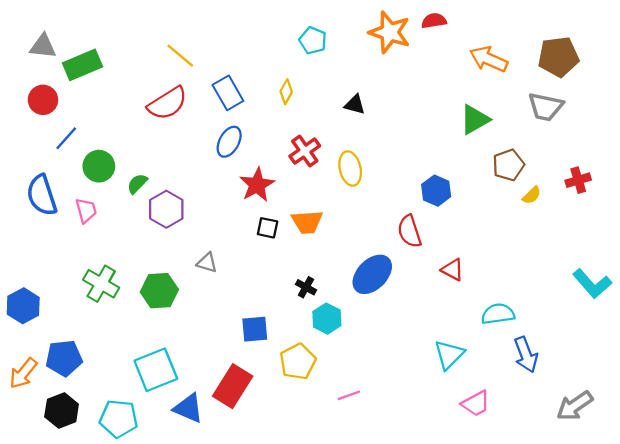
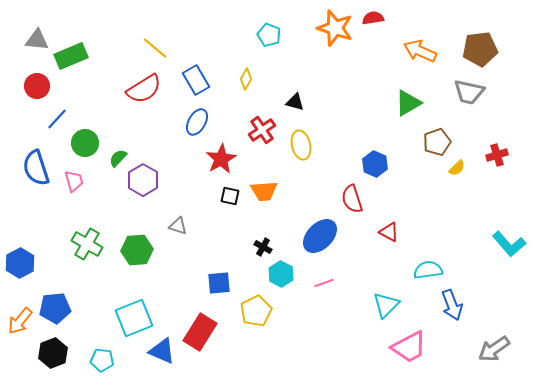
black triangle: (355, 104) -> (295, 102), moved
pink line: (349, 395) -> (324, 283), moved
pink trapezoid: (476, 404) -> (409, 347), size x1.4
cyan pentagon: (119, 419) -> (102, 360), size x0.7

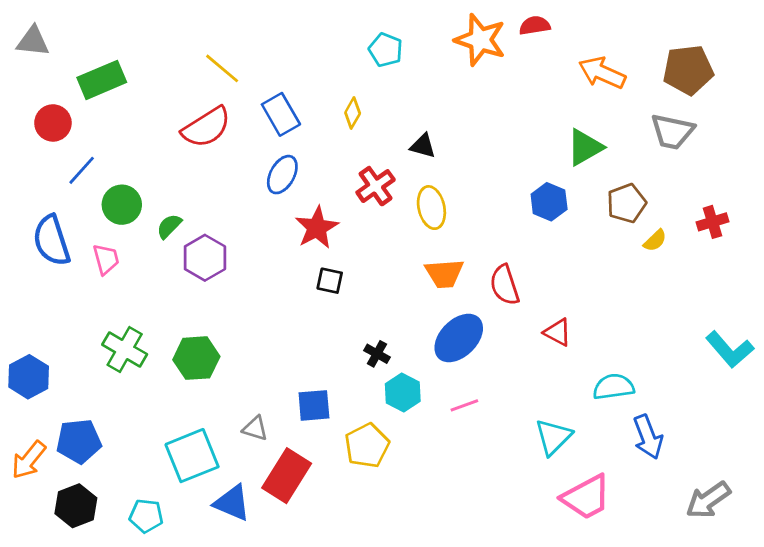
gray triangle: (37, 40) -> (33, 41), moved
blue hexagon: (375, 164) -> (549, 202), moved
orange trapezoid: (264, 191) -> (444, 274), moved
gray triangle: (178, 226) -> (255, 428), moved

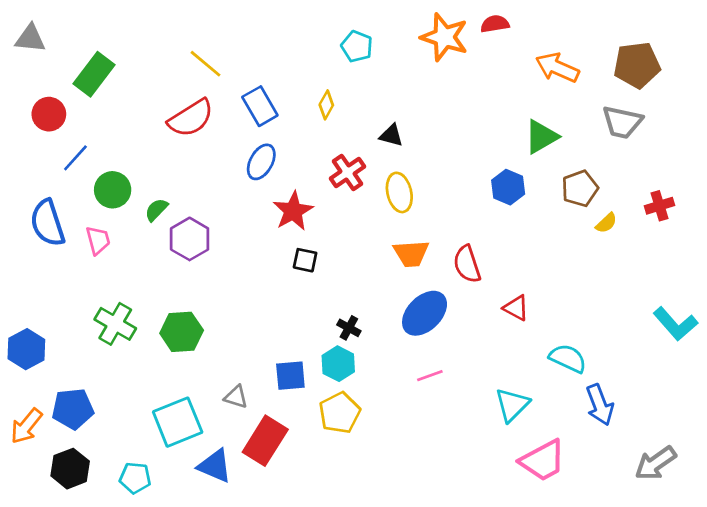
green rectangle: (102, 80) -> (94, 74), turned -30
cyan semicircle: (614, 387) -> (568, 358), turned 33
cyan hexagon: (403, 392) -> (338, 364), moved

